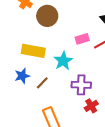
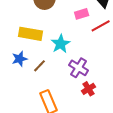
pink rectangle: (82, 39) -> (82, 14), moved
purple cross: (81, 85) -> (79, 68), turned 30

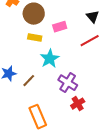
pink rectangle: (82, 14) -> (60, 27), moved
yellow rectangle: (31, 34) -> (35, 38), moved, size x0.6

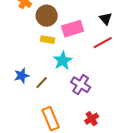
pink rectangle: (60, 27) -> (73, 29), size x1.5
red cross: (78, 104) -> (92, 119), moved

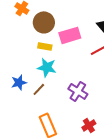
cyan star: (63, 61) -> (47, 67), moved, turned -30

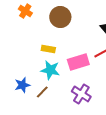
brown circle: (44, 22) -> (60, 17), moved
pink rectangle: (70, 35) -> (78, 62), moved

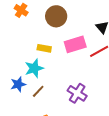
pink rectangle: (78, 62) -> (75, 44), moved
cyan star: (50, 70) -> (34, 68), moved, turned -30

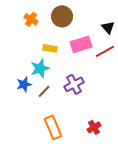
orange cross: (21, 10) -> (31, 19), moved
purple cross: (77, 93) -> (74, 84), moved, turned 30

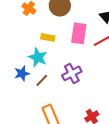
pink rectangle: (81, 44) -> (79, 33), turned -65
cyan star: (40, 68) -> (38, 57), turned -30

